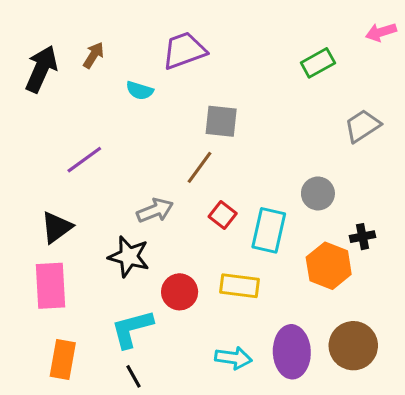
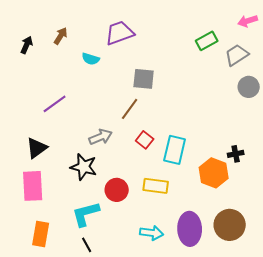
black arrow: (41, 69) -> (27, 45), size x0.6
gray trapezoid: (362, 126) -> (237, 55), moved
gray circle: (318, 193) -> (249, 87), moved

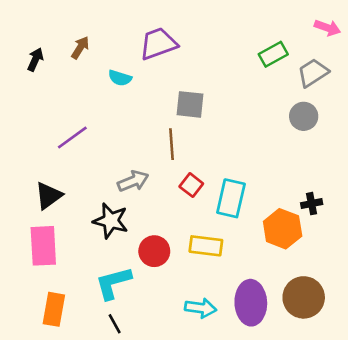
pink arrow: (248, 21) -> (327, 28), turned -144
gray circle: (249, 87) -> (304, 116), moved
brown line: (130, 109) -> (171, 144), turned -40

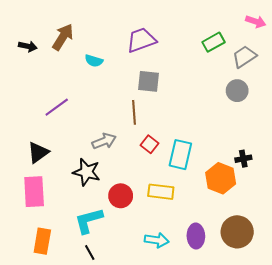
purple trapezoid: (158, 44) -> (141, 40), moved
brown arrow: (80, 48) -> (63, 37), size x1.5
black arrow: (35, 59) -> (28, 46), turned 78
purple ellipse: (251, 303) -> (196, 236), size x0.7

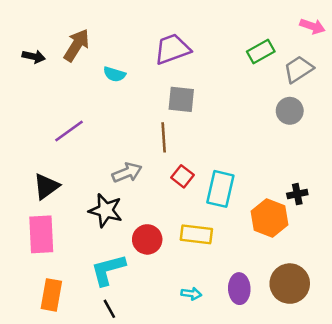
cyan arrow: (157, 240) -> (191, 294), size x0.7

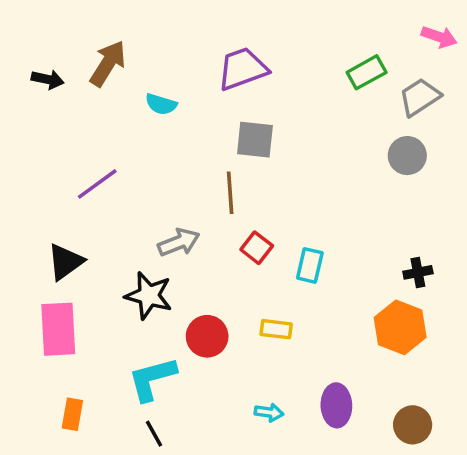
cyan rectangle: (220, 189) -> (310, 265), size x0.7
orange hexagon: (270, 218) -> (400, 327), moved
yellow rectangle: (196, 234) -> (276, 329), size x0.7
brown circle: (290, 284) -> (413, 425), moved, size x0.7
orange rectangle: (51, 295) -> (72, 414), size x0.7

